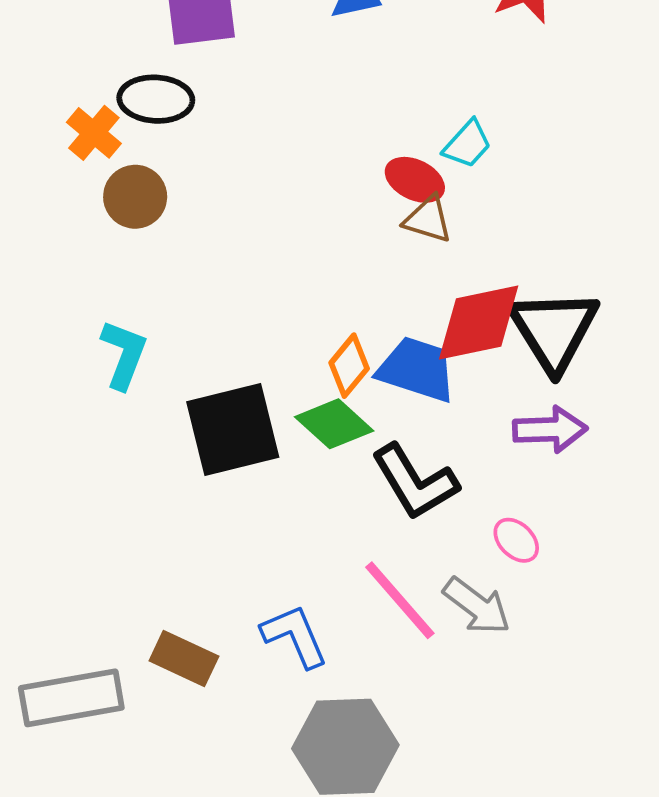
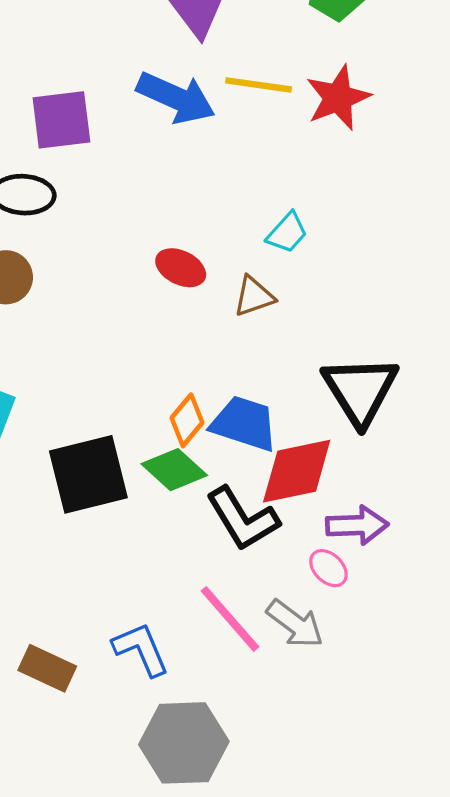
red ellipse: (415, 180) -> (181, 268), moved
brown triangle: (428, 219) -> (254, 296), turned -36
red diamond: (479, 322) -> (297, 471), moved
purple arrow: (550, 429) -> (357, 525), moved

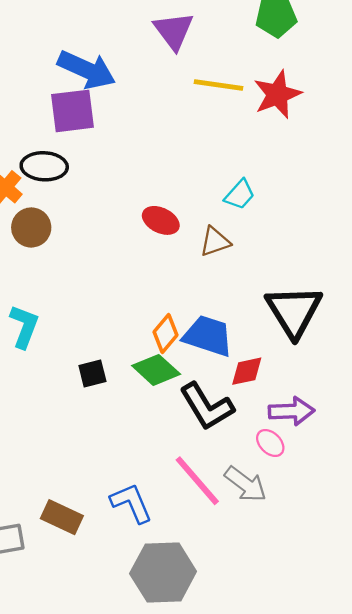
blue arrow: (176, 98) -> (87, 70), moved
red diamond: (297, 471) -> (247, 371), size x0.6
black square: (88, 474) -> (92, 374), size x0.5

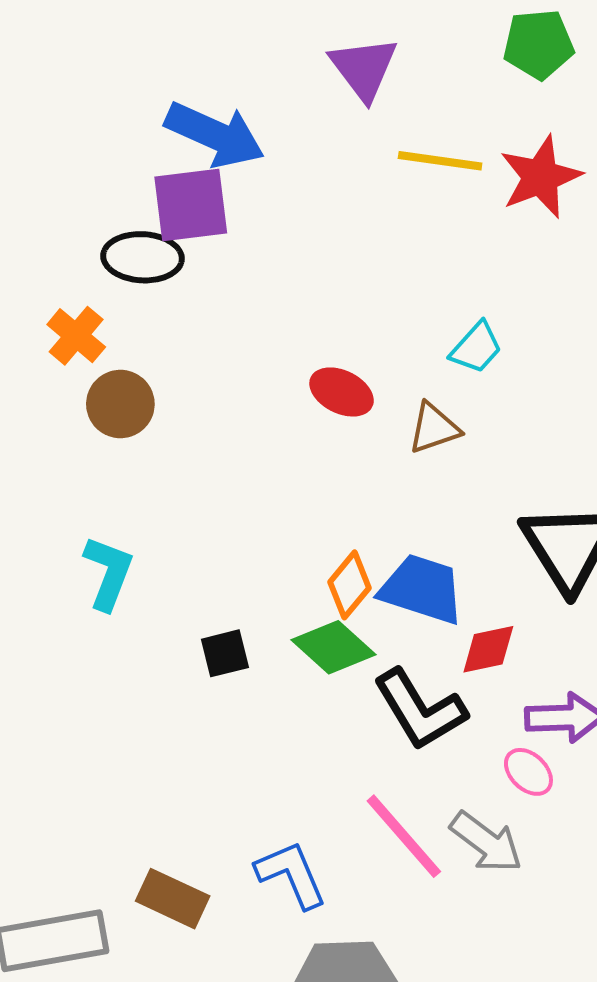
black ellipse: (44, 166) -> (143, 257), moved

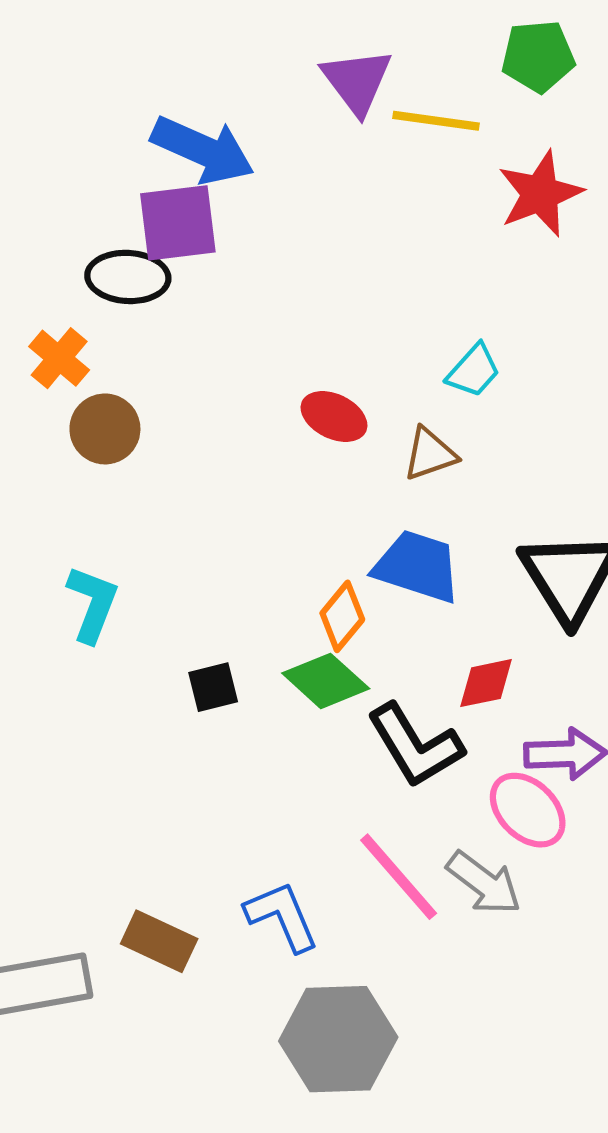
yellow line: (440, 161) -> (436, 121), moved
blue trapezoid: (422, 589) -> (417, 566), moved
pink ellipse: (528, 772) -> (528, 810), size x1.5

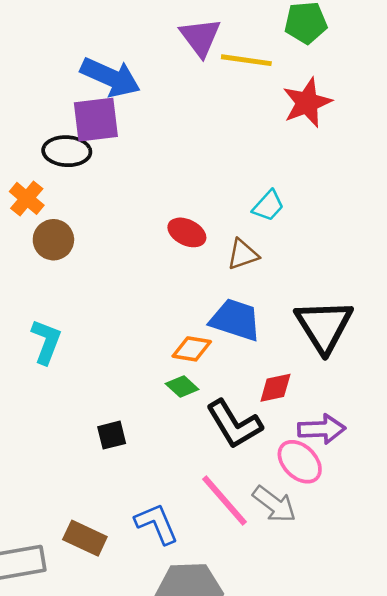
orange diamond: (342, 616) -> (192, 349), turned 60
green diamond: (326, 681) -> (182, 387), size x0.7
black square: (213, 687) -> (112, 435), moved

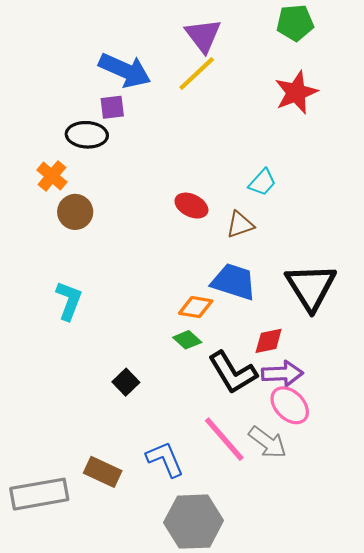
yellow line: (246, 60) -> (197, 73), moved, turned -51
purple square: (96, 120) -> (112, 107), size x0.6
purple arrow: (322, 429) -> (282, 374), moved
black square: (112, 435) -> (126, 382), turned -30

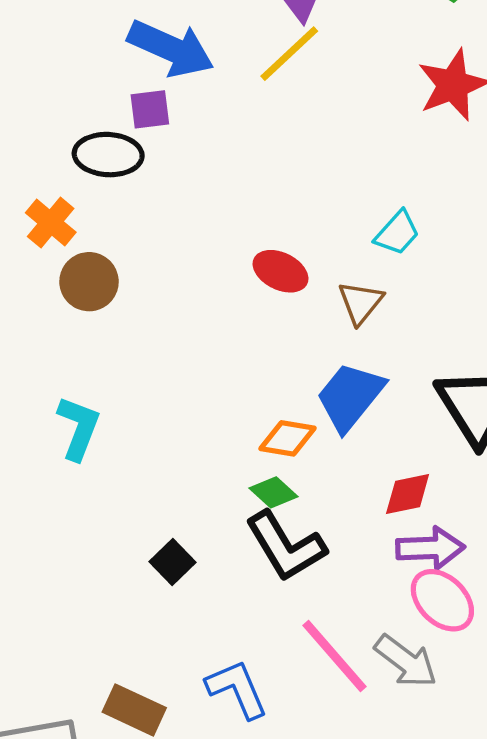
brown triangle: (240, 225) -> (361, 303), turned -32
blue trapezoid: (234, 282) -> (350, 397), turned -69
black L-shape: (233, 373) -> (286, 546), moved

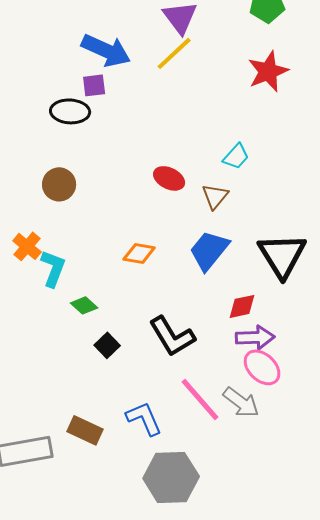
orange cross: (51, 222) -> (27, 246), moved
orange diamond: (287, 438) -> (139, 253), moved
green diamond: (274, 492) -> (84, 305), moved

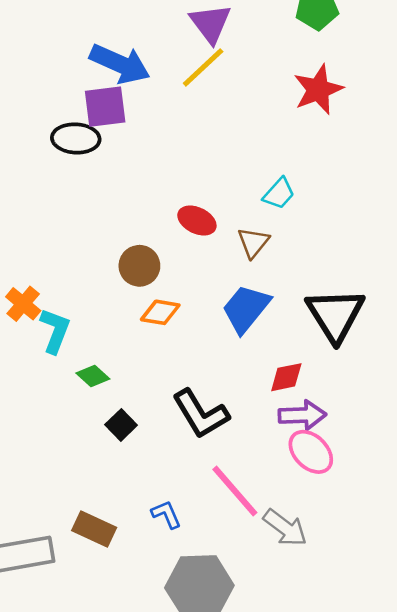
purple square: (94, 85) -> (105, 107), size x1.5
brown circle: (59, 184) -> (139, 266), moved
gray arrow: (241, 402) -> (285, 528), moved
blue L-shape: (144, 418) -> (166, 514), size x0.7

